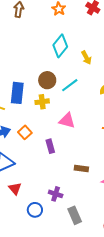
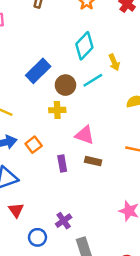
cyan line: (70, 85) -> (93, 80), moved
blue rectangle: (17, 93) -> (38, 71), moved, turned 35
brown rectangle: (81, 168) -> (93, 161), moved
purple cross: (56, 194) -> (64, 221), turned 32

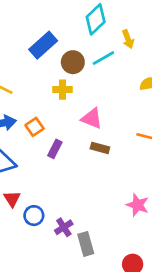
purple rectangle: (62, 164) -> (55, 149), moved, turned 35
purple cross: (64, 221) -> (64, 227), moved
blue circle: (37, 237) -> (34, 216), moved

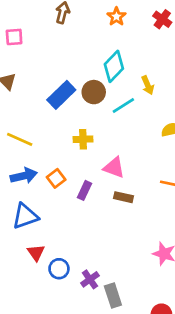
brown circle: (73, 62) -> (94, 92), moved
purple rectangle: (55, 149) -> (84, 190), moved

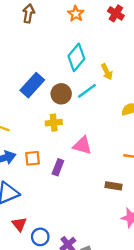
brown circle: (94, 92) -> (61, 94), moved
orange square: (56, 178) -> (33, 158), turned 35
brown rectangle: (124, 197) -> (113, 186), moved

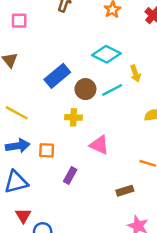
cyan diamond: (76, 57) -> (106, 54), turned 68
purple rectangle: (58, 167) -> (70, 175), moved
brown rectangle: (113, 186) -> (125, 191), turned -35

